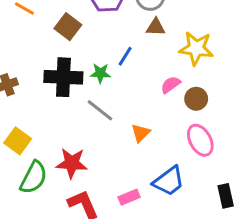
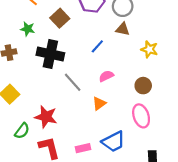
yellow star: (196, 48) -> (149, 49), size x0.7
green star: (100, 73) -> (28, 29), moved
pink semicircle: (171, 85) -> (106, 76), moved
green semicircle: (34, 178) -> (22, 131), moved, size x0.7

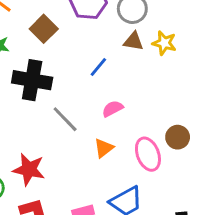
yellow star: (149, 49) -> (164, 43), moved
brown circle: (143, 86) -> (178, 137), moved
pink ellipse: (141, 116) -> (148, 154), moved

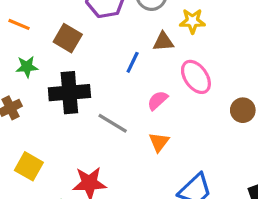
brown triangle: (134, 41) -> (163, 42), moved
brown circle: (178, 137) -> (243, 110), moved
pink ellipse: (148, 154) -> (196, 77), moved

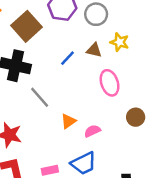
brown square: (68, 38) -> (26, 26), size x1.4
pink semicircle: (158, 100) -> (92, 131), moved

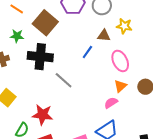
blue line: (67, 58) -> (87, 52), moved
orange triangle: (68, 121) -> (120, 86), moved

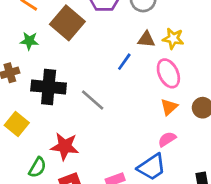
yellow star: (124, 26) -> (173, 39), moved
black cross: (40, 57) -> (49, 87), moved
pink semicircle: (111, 103) -> (167, 139), moved

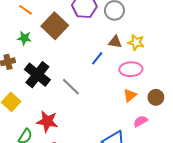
pink ellipse: (168, 73) -> (131, 69), turned -70
black cross: (49, 87) -> (37, 75), turned 30
pink semicircle: (167, 139) -> (140, 121), moved

